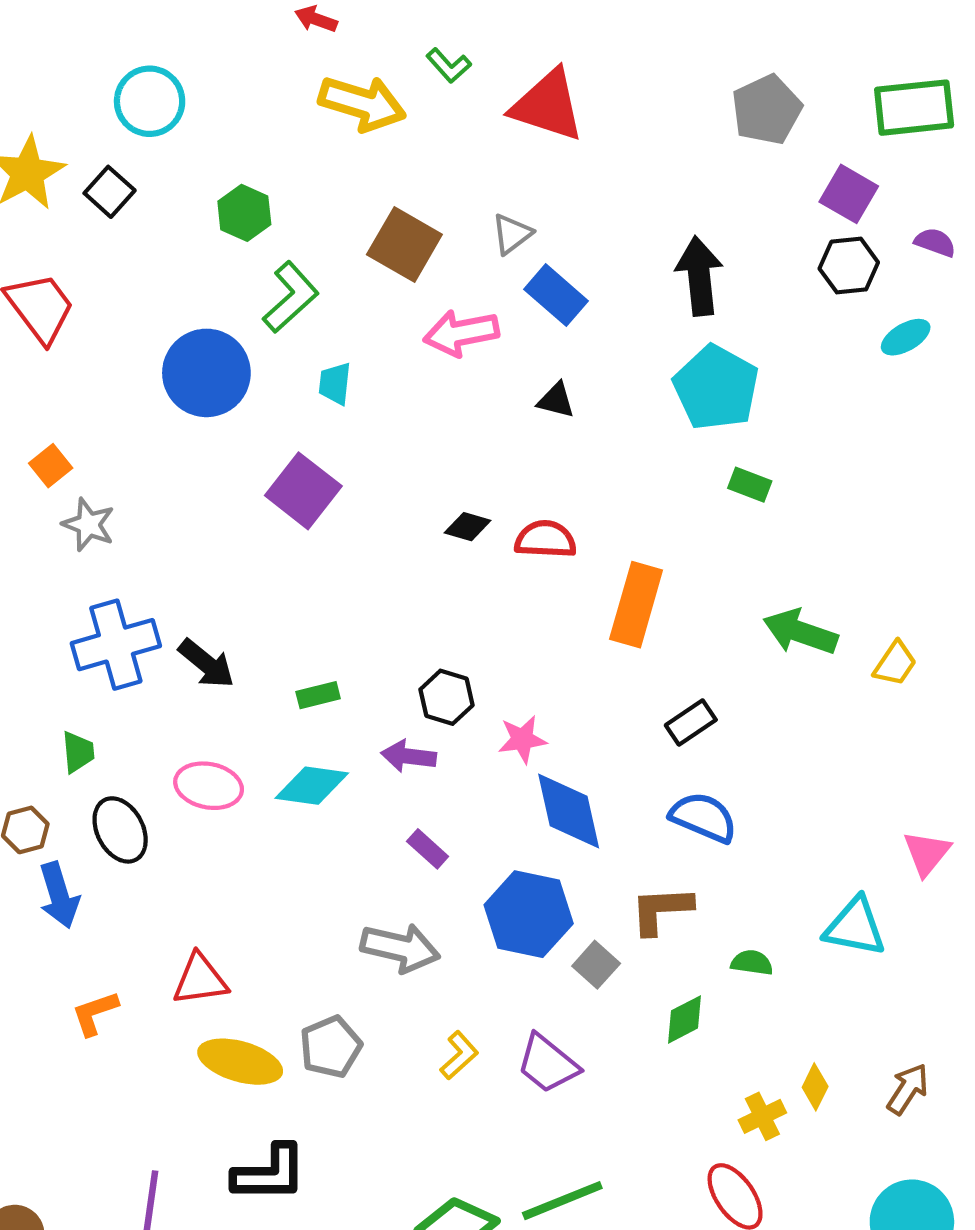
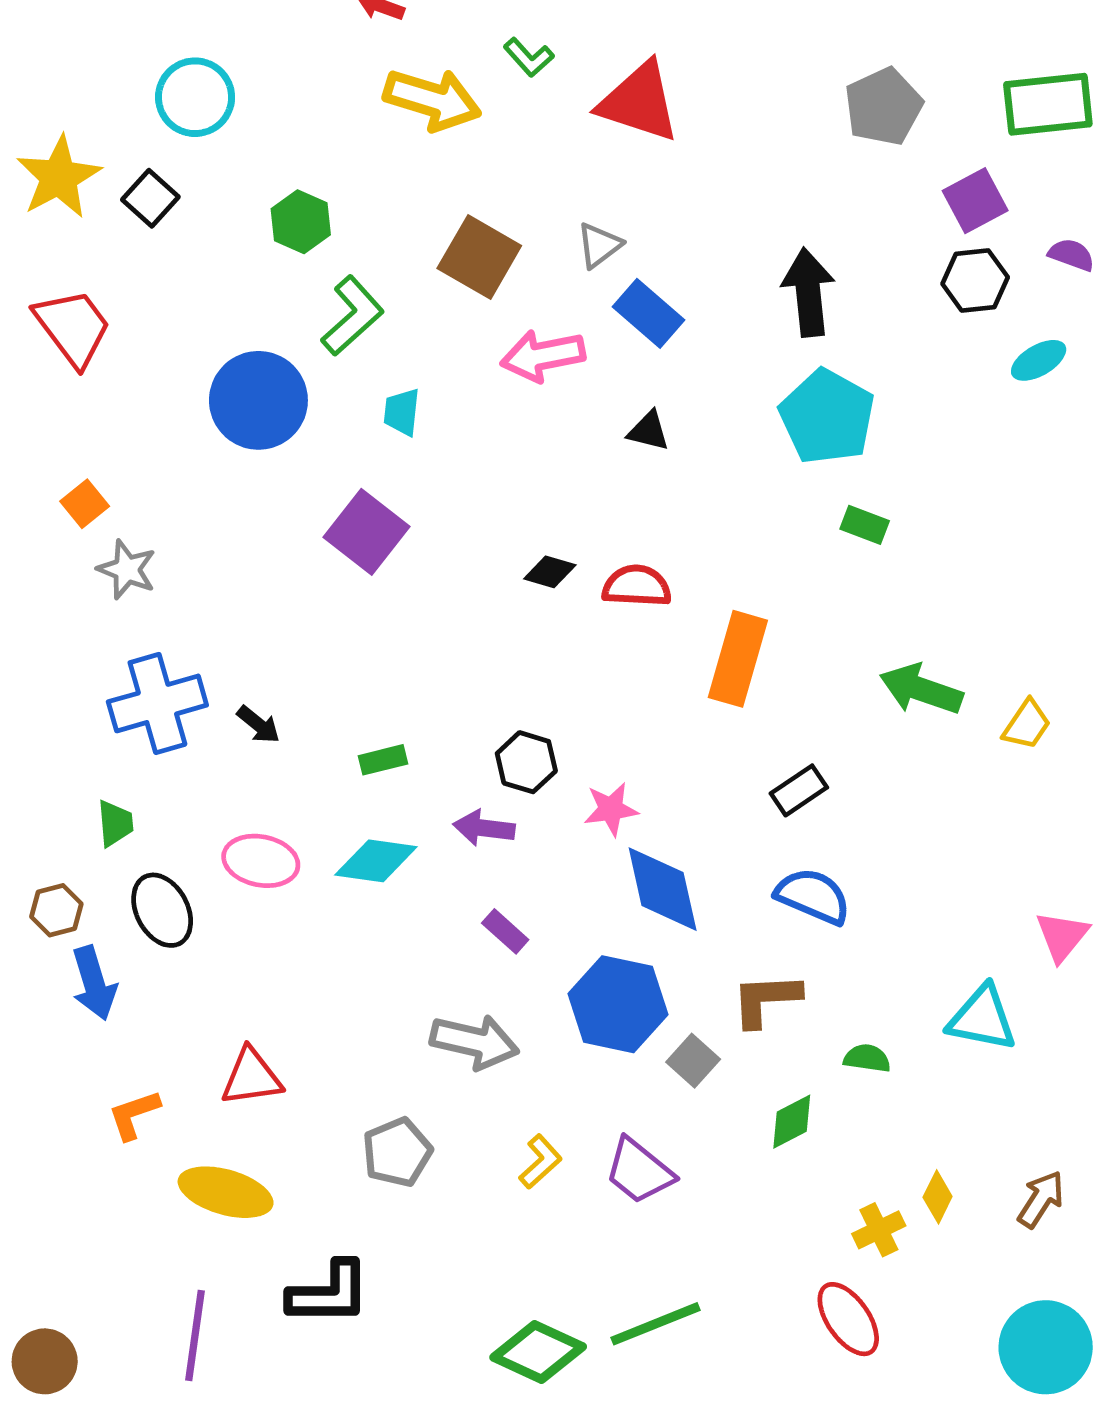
purple square: (849, 194) -> (975, 201), turned 32
black arrow: (206, 664) -> (258, 725), size x0.7
yellow ellipse: (240, 1062) -> (226, 1192), moved

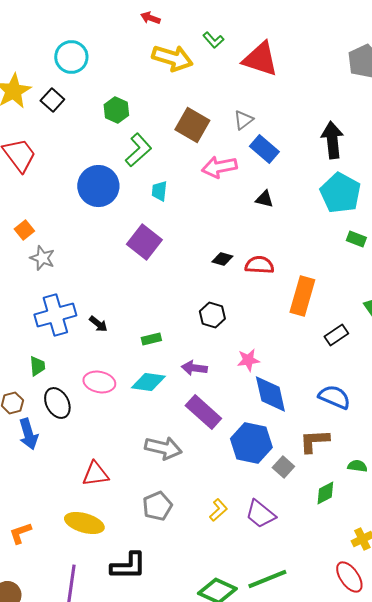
black hexagon: (526, 762) -> (212, 315), moved
black rectangle: (799, 790) -> (336, 335), moved
purple rectangle: (505, 931) -> (203, 412), size x1.8
gray arrow: (475, 1042) -> (163, 448), moved
orange L-shape: (134, 1115) -> (20, 533), moved

